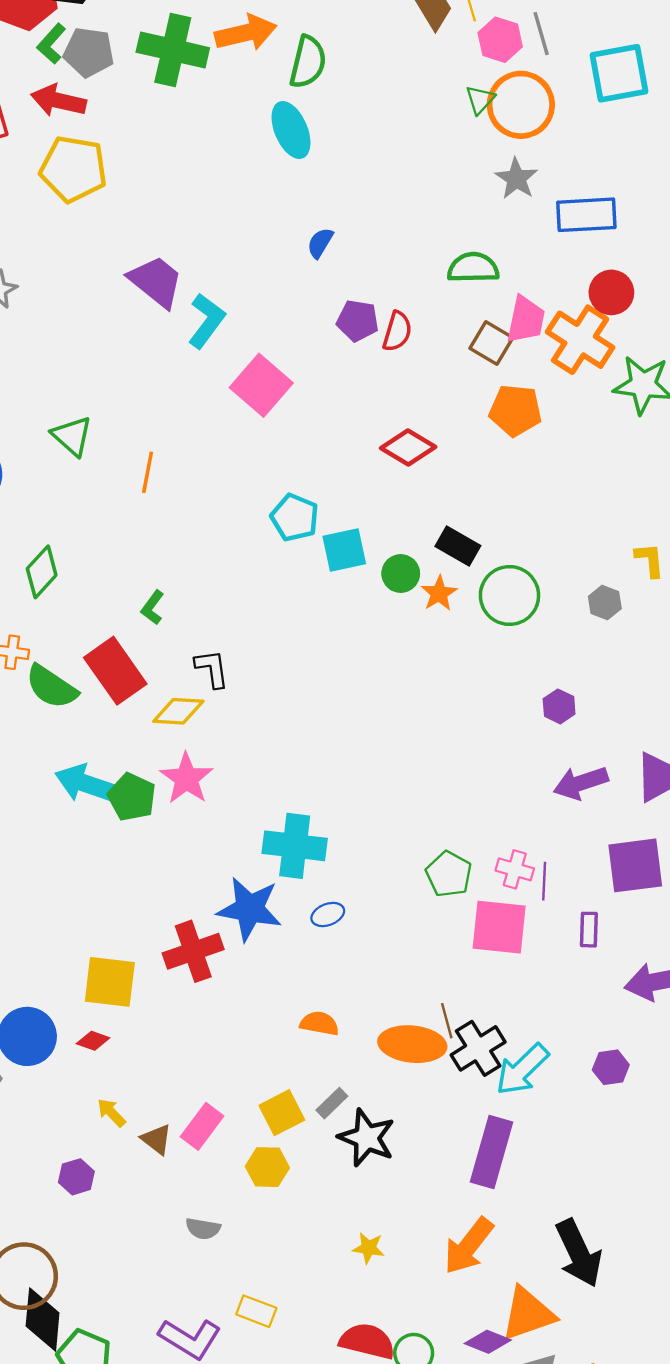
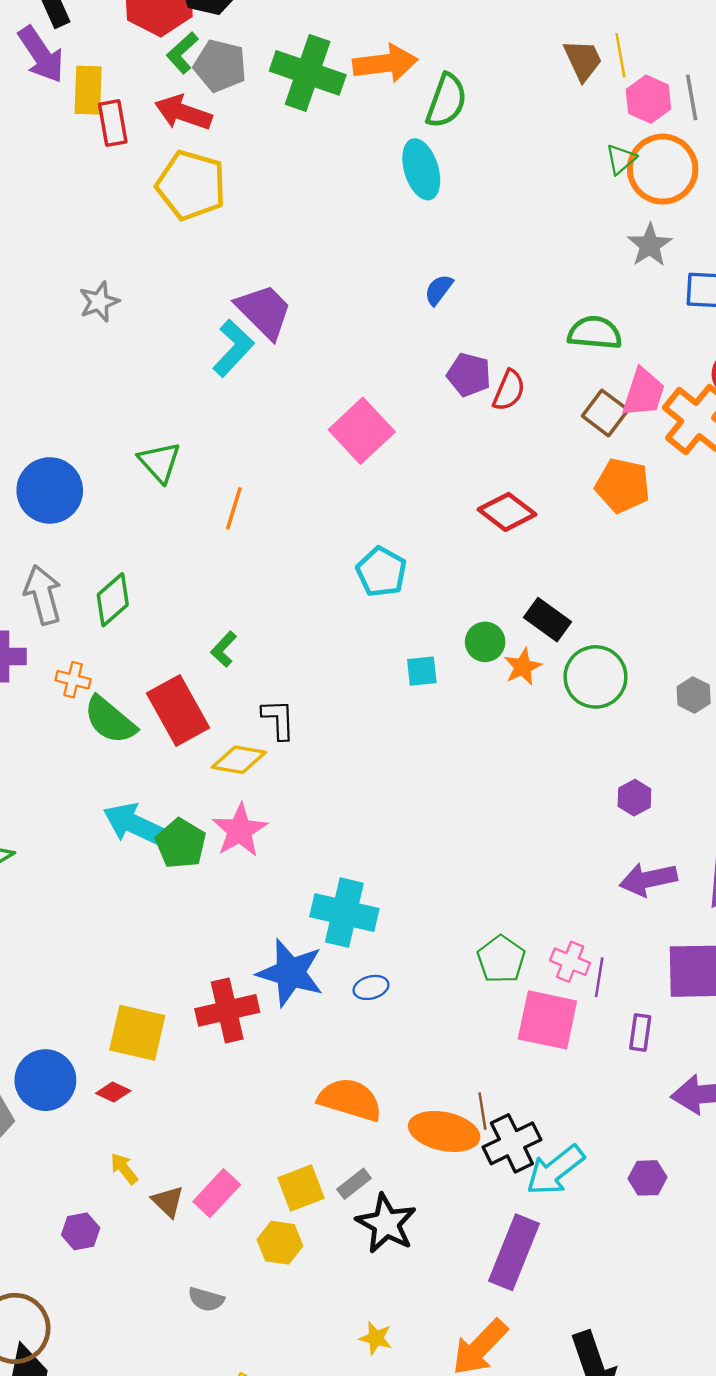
cyan L-shape: (207, 321) -> (233, 348), moved
cyan square: (344, 550) -> (422, 671), moved, size x0.7
orange semicircle: (319, 1023) -> (350, 1100), size x1.6

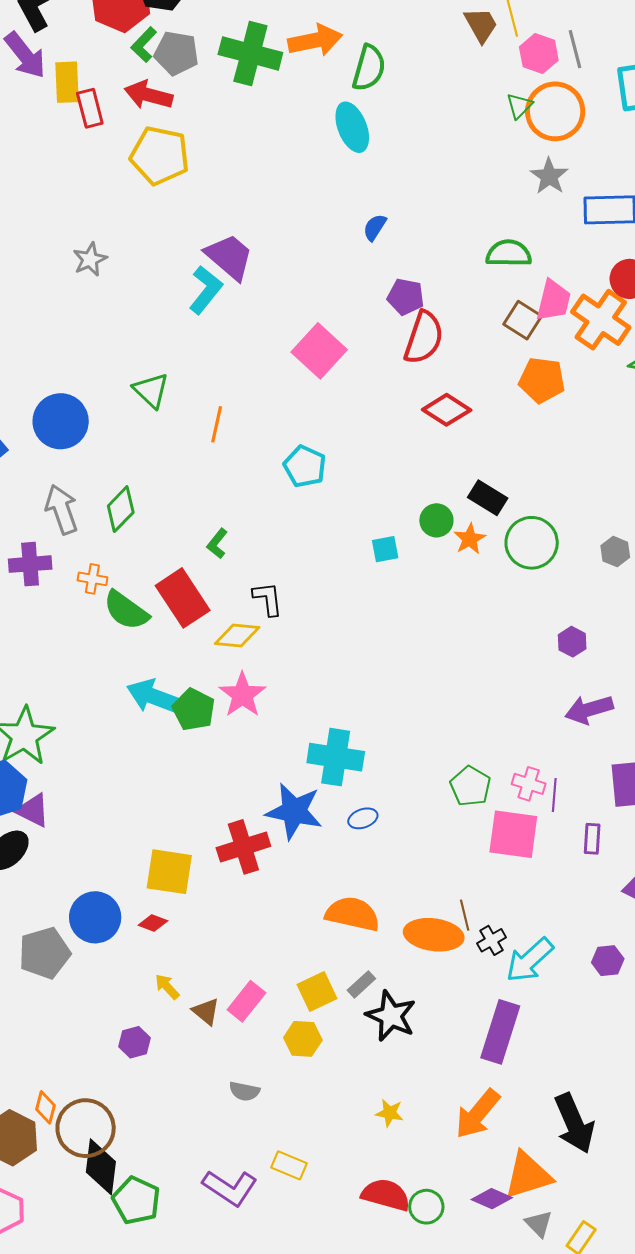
red semicircle: (509, 390) -> (424, 338), moved, size x1.5
cyan pentagon: (381, 572) -> (305, 466), moved
black cross: (512, 1143) -> (491, 940), size x0.6

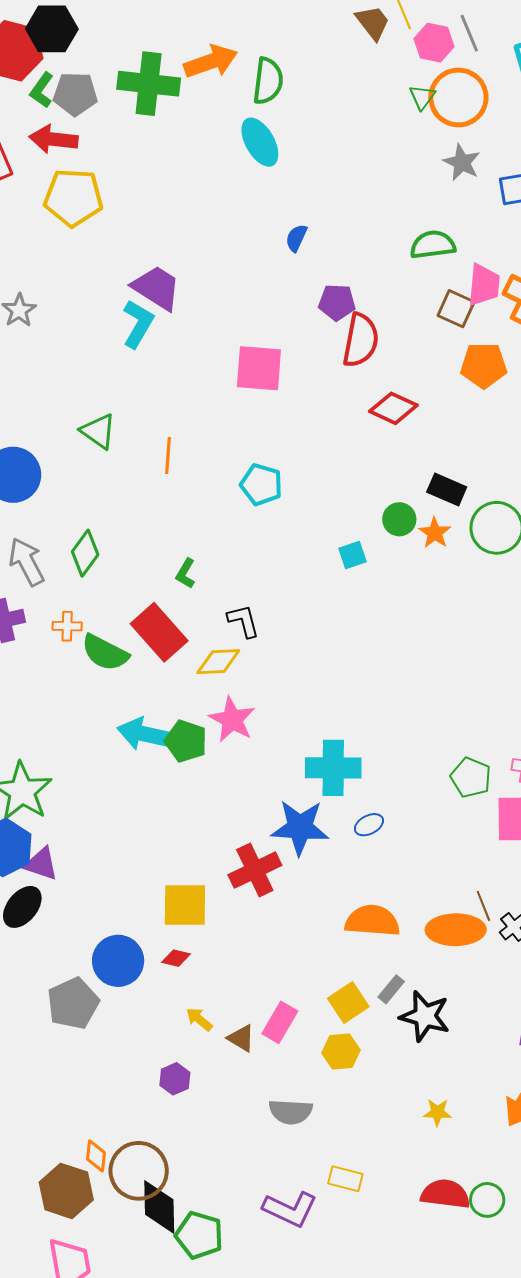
pink square: (319, 351) -> (259, 368), turned -30
gray semicircle: (244, 1091) -> (291, 1112), size x1.4

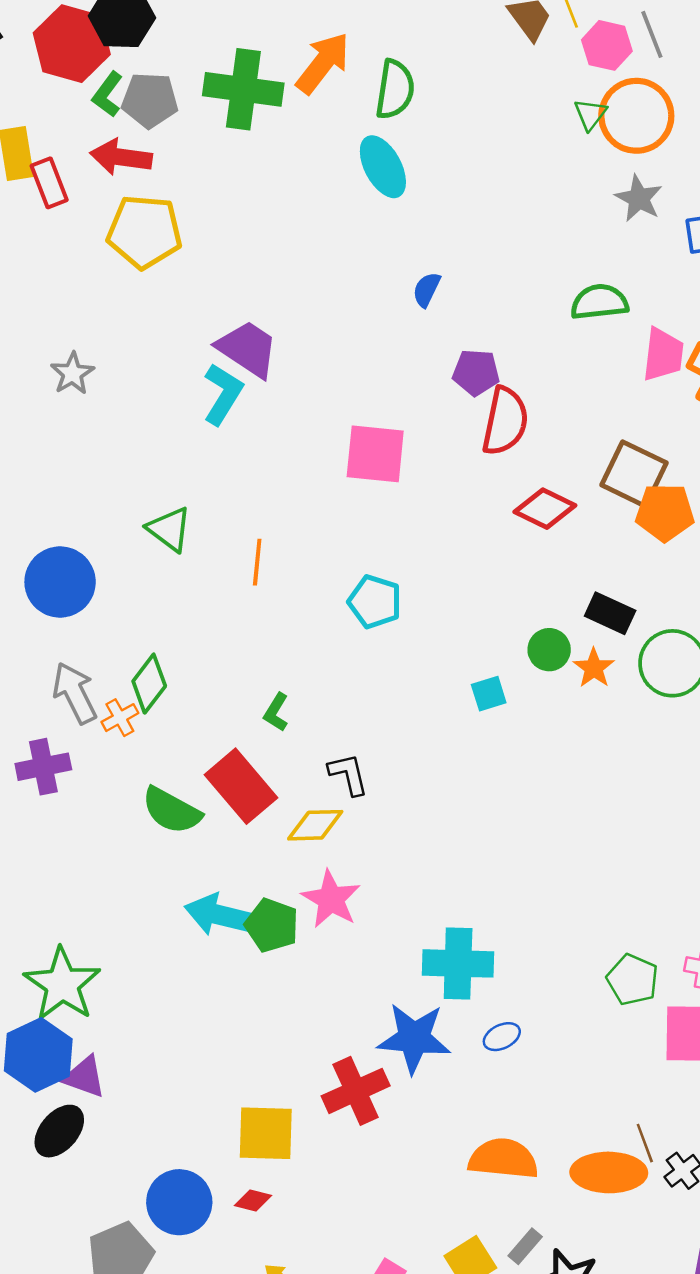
orange arrow: (211, 61) -> (323, 63), turned -34
brown square: (456, 309) -> (634, 474), moved, size x1.4
orange pentagon: (484, 365) -> (665, 512), moved
orange cross: (67, 626) -> (120, 718), moved, turned -32

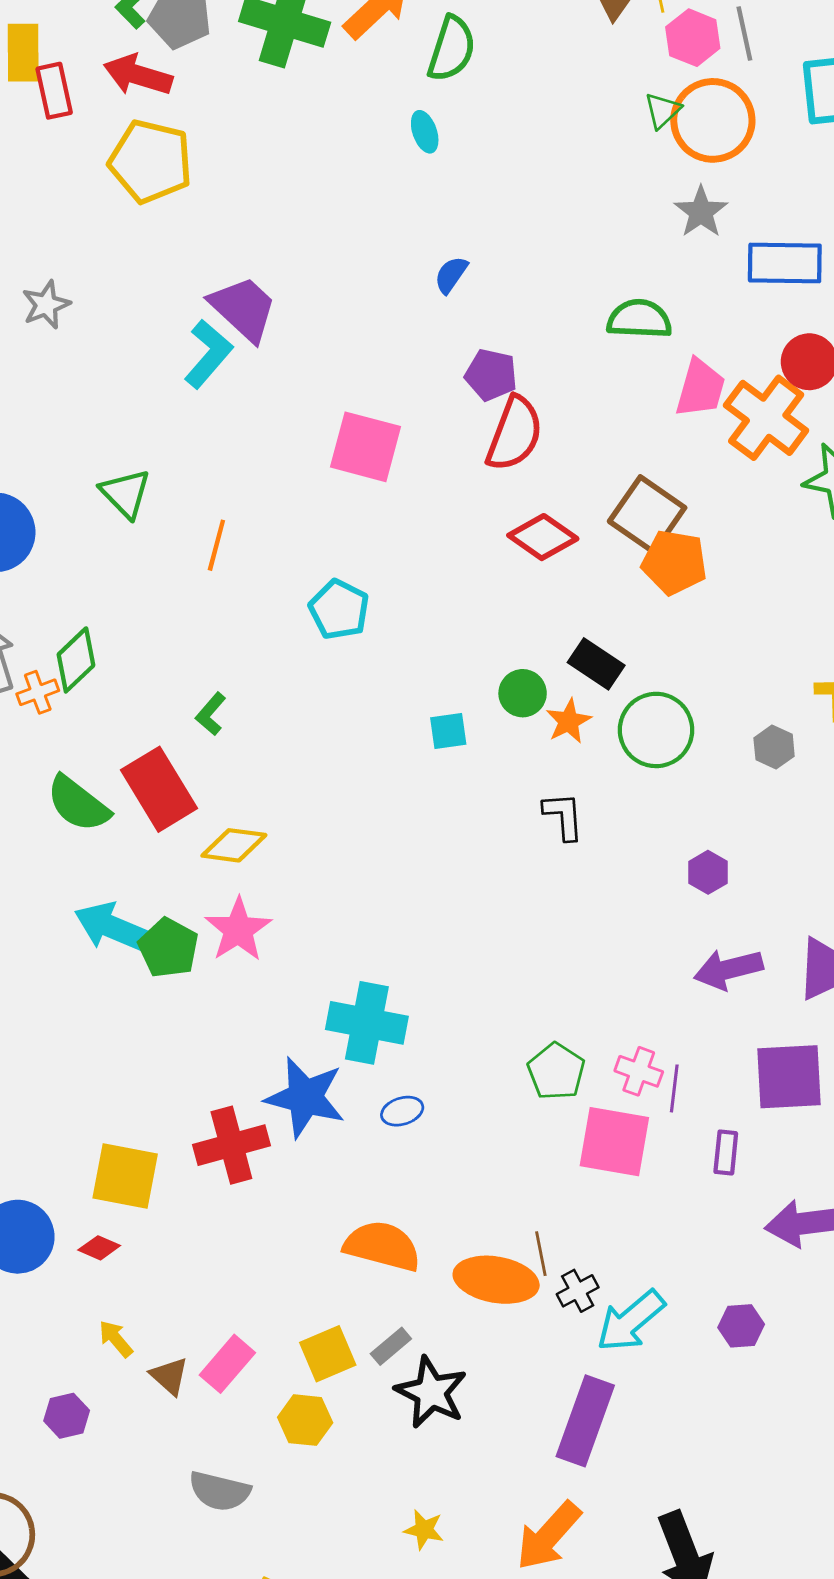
cyan ellipse: (383, 167) -> (425, 132), size x0.6
black L-shape: (348, 774) -> (563, 816), moved

